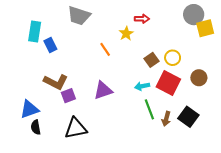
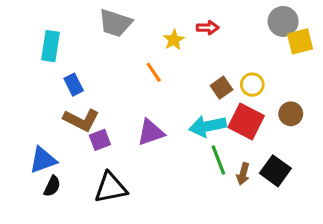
yellow star: (126, 34) -> (174, 40), moved
blue rectangle: (50, 45) -> (74, 85), moved
cyan arrow: (142, 86) -> (208, 126), size x1.6
black semicircle: (36, 127) -> (52, 186), turned -144

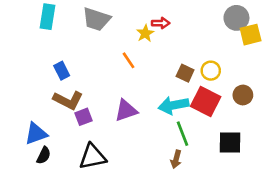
red arrow: (208, 28) -> (161, 23), moved
cyan rectangle: (51, 46) -> (48, 17), moved
brown square: (221, 88) -> (185, 73), turned -30
black square: (275, 171) -> (230, 143), turned -35
brown arrow: (243, 174) -> (176, 159), moved

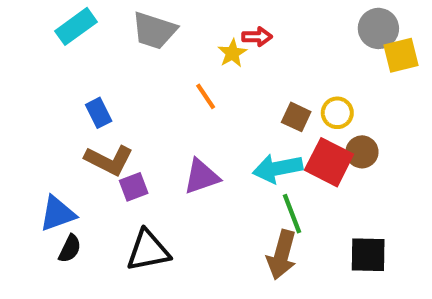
cyan rectangle: (48, 17) -> (76, 26), turned 45
brown circle: (243, 95) -> (362, 152), moved
black square: (230, 143) -> (368, 255), moved
brown arrow: (176, 159) -> (282, 255), size x1.6

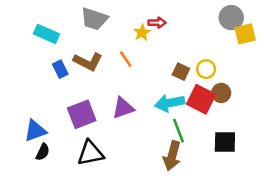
cyan rectangle: (76, 26) -> (46, 34), moved, turned 60
brown L-shape: (109, 160) -> (88, 62), moved
purple square: (134, 187) -> (82, 114), size x1.6
black square: (368, 255) -> (225, 142), moved

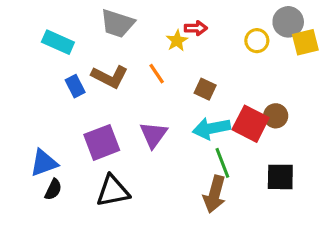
yellow circle: (206, 69) -> (257, 41), moved
brown square: (181, 72) -> (205, 89), moved
purple triangle: (123, 108) -> (153, 135), turned -35

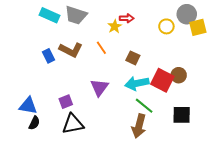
cyan rectangle: (58, 42) -> (50, 15), moved
purple square: (102, 142) -> (66, 102), moved, size x0.6
blue triangle: (44, 163) -> (28, 106), turned 30
green line: (222, 163) -> (144, 106), turned -30

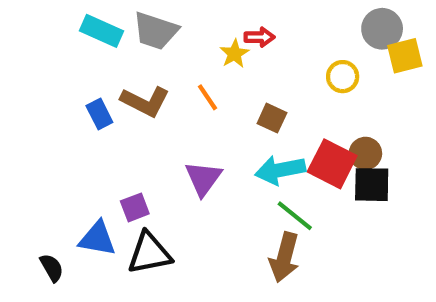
yellow circle: (166, 26) -> (343, 77), moved
blue triangle: (28, 106) -> (97, 239), moved
black square: (182, 115) -> (372, 185), moved
black semicircle: (34, 123) -> (52, 268), moved, turned -56

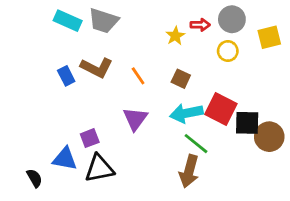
gray circle: (382, 29) -> (232, 19), moved
red arrow: (259, 37) -> (200, 25), moved
yellow star: (235, 54) -> (175, 36), moved
orange line: (208, 97) -> (138, 76), moved
brown circle: (365, 153) -> (269, 137), moved, size x1.4

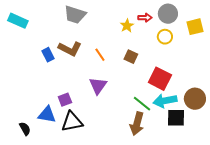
cyan rectangle: (68, 21) -> (18, 21), moved
cyan arrow: (186, 113) -> (165, 101), moved
black square: (247, 123) -> (176, 118), moved

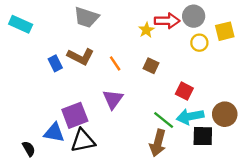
red arrow: (145, 18) -> (167, 21), size x1.5
yellow circle: (165, 37) -> (199, 43), moved
red square: (160, 79) -> (184, 91), size x0.7
purple square: (65, 100) -> (75, 115), size x1.6

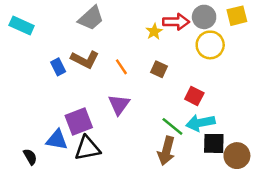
gray trapezoid: (86, 17) -> (91, 18), turned -60
yellow square: (225, 31) -> (237, 16), moved
yellow circle: (199, 43) -> (210, 45), size x1.5
brown circle: (225, 114) -> (237, 156), moved

